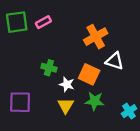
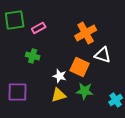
pink rectangle: (43, 22) -> (39, 28), moved
green cross: (49, 68) -> (33, 56), moved
yellow triangle: (66, 106) -> (59, 95), turned 42

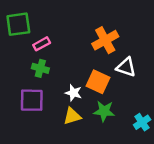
pink rectangle: (39, 28) -> (42, 44), moved
purple square: (18, 92) -> (32, 100), moved

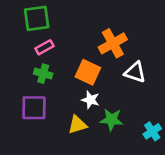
green square: (18, 24) -> (37, 18), moved
orange square: (98, 82) -> (88, 72), moved
white star: (73, 93) -> (90, 100), moved

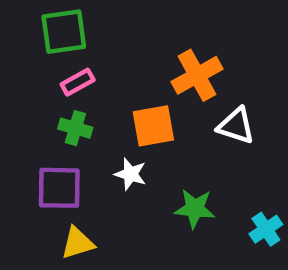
orange square: (88, 72) -> (153, 126), turned -35
white star: (90, 100) -> (130, 174), moved
yellow triangle: (77, 125) -> (78, 243), moved

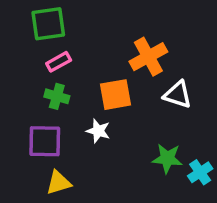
green star: (195, 208) -> (167, 158), moved

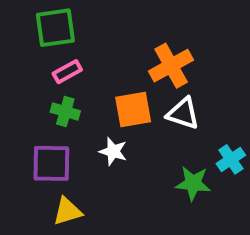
white triangle: (178, 95) -> (183, 114), moved
cyan cross: (200, 172) -> (231, 159), moved

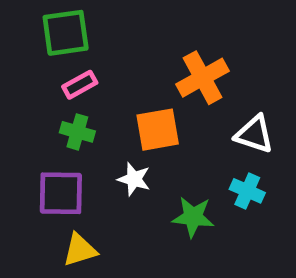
white triangle: (183, 114) -> (254, 134), moved
cyan cross: (231, 159) -> (247, 191), moved, turned -32
green star: (193, 183) -> (193, 217), moved

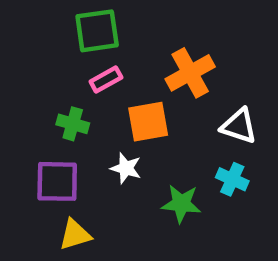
green square: (66, 33) -> (97, 31), moved
pink rectangle: (80, 85) -> (106, 80), moved

